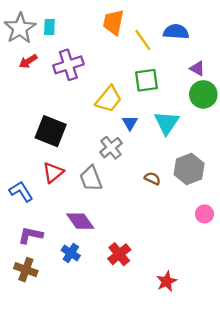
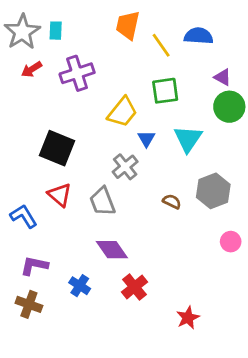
red triangle: (53, 173) -> (60, 195), turned -40
purple diamond: (80, 221) -> (112, 250), moved

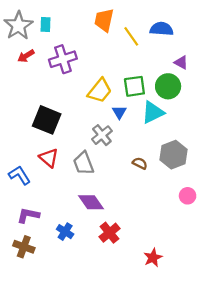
green square: (165, 91) -> (134, 86), moved
green circle: (229, 107) -> (168, 86), moved
cyan triangle: (188, 139) -> (153, 112), turned 30

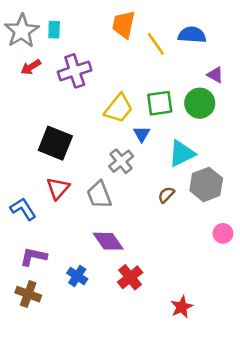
cyan triangle: (153, 112) -> (182, 153), moved
red triangle: (49, 158) -> (58, 188), turned 30
brown semicircle: (140, 163) -> (166, 195), turned -72

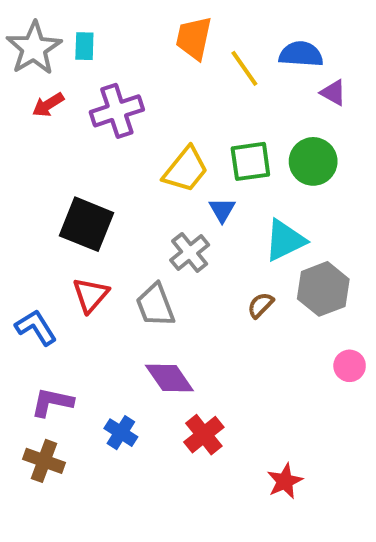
purple triangle: (215, 75) -> (333, 93), moved

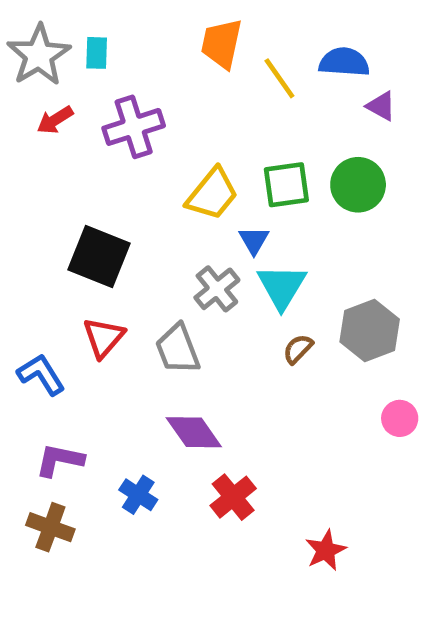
cyan triangle: (285, 240) -> (282, 287), moved, turned -33

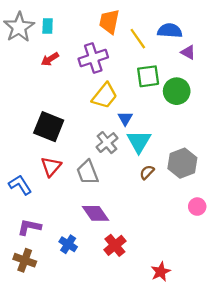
red arrow: (55, 120) -> (50, 59), moved
purple cross: (134, 127) -> (93, 58), moved
green square: (286, 185) -> (148, 76), moved

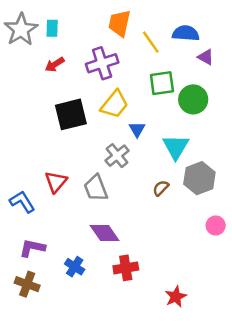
black square: (49, 127) -> (71, 114), moved, turned -36
cyan triangle: (139, 141) -> (176, 147), moved
red cross: (115, 245) -> (126, 268), turned 30

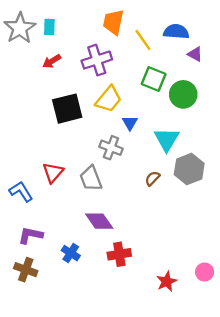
green square: (162, 83) -> (154, 79), turned 30
gray cross: (117, 156) -> (111, 148), turned -30
pink circle: (216, 225) -> (205, 272), moved

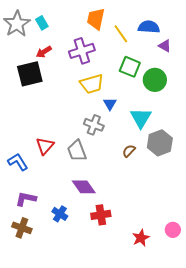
cyan rectangle: (49, 27) -> (42, 23), turned -32
yellow trapezoid: (109, 99) -> (92, 84), turned 35
black square: (67, 109) -> (30, 74), moved

